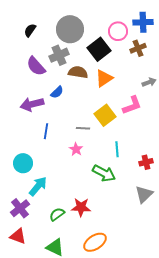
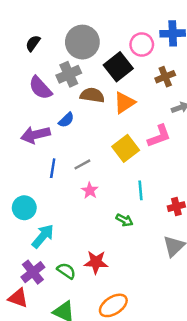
brown cross: (138, 48) -> (165, 77), moved
gray line: (83, 128) -> (82, 164), moved, turned -32
green arrow: (104, 173) -> (124, 220), size x0.6
purple cross: (20, 208) -> (33, 272), moved
green semicircle: (57, 214) -> (66, 271), turned 70

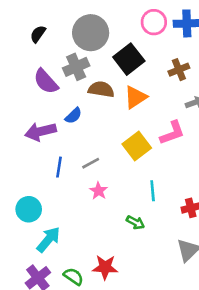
pink circle: (142, 45) -> (154, 22), moved

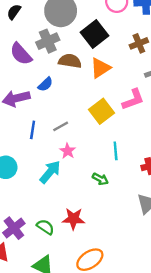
cyan arrow: (48, 240) -> (50, 172), moved

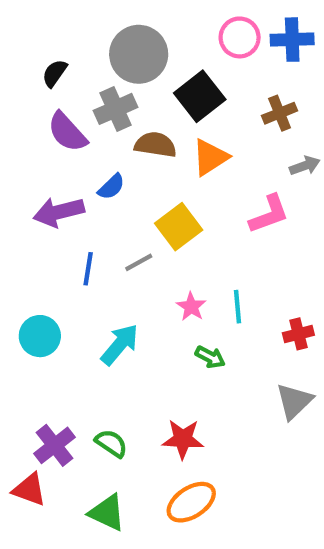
black semicircle: (14, 12) -> (55, 73), moved
yellow square: (102, 111) -> (179, 227), moved
pink star: (68, 151) -> (191, 307), moved
red star: (73, 219) -> (183, 439), moved

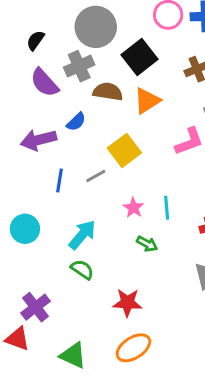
green semicircle: (111, 443) -> (82, 269), moved

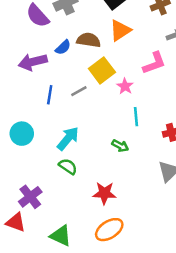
brown semicircle: (108, 92) -> (89, 40), moved
pink star: (133, 208) -> (125, 86), moved

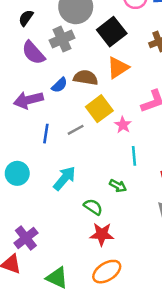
green semicircle: (68, 166) -> (93, 207), moved

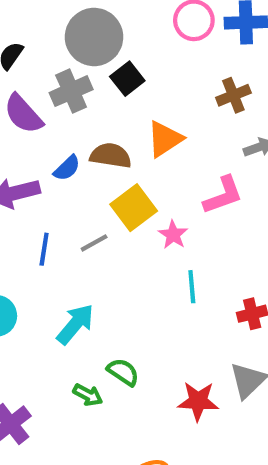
black square: (112, 32) -> (127, 79), moved, size x0.7
green arrow: (118, 186) -> (88, 395), moved
red star: (102, 234) -> (198, 401), moved

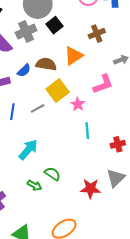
brown cross: (233, 95) -> (97, 34), moved

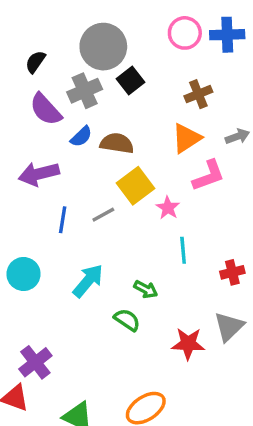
orange triangle: (74, 56) -> (186, 138), moved
blue semicircle: (24, 70) -> (81, 137), moved
green arrow: (35, 185) -> (146, 289), moved

